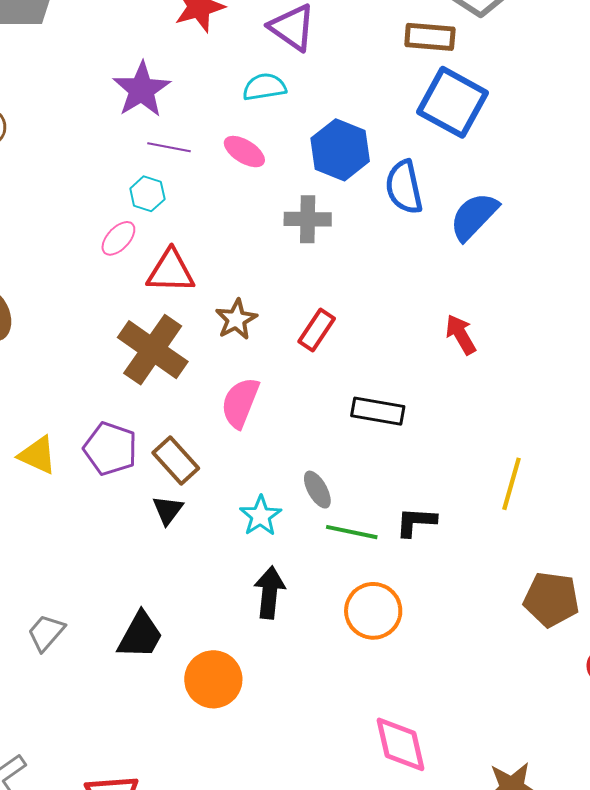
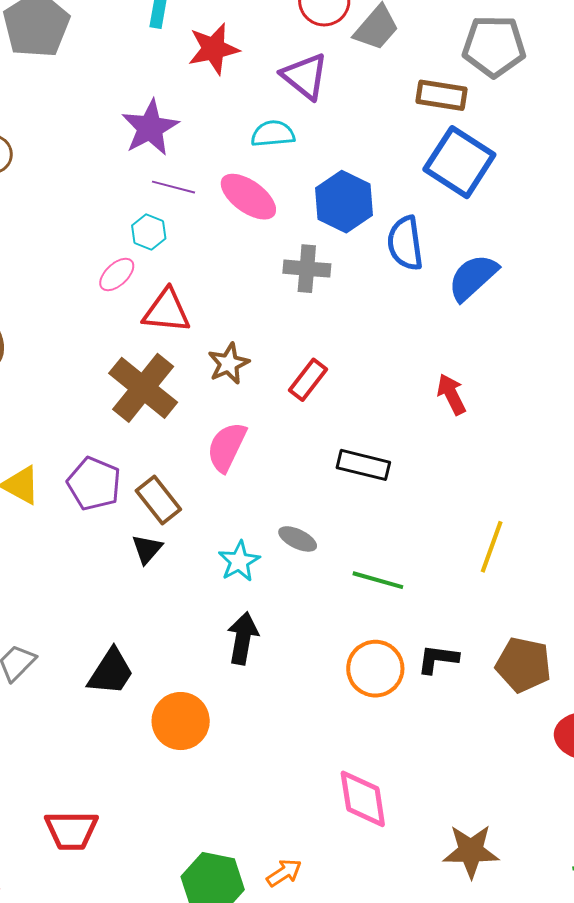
pink ellipse: (244, 152) -> (248, 197), size x1.4
gray ellipse: (317, 490) -> (298, 539), turned -39
black L-shape: (416, 522) -> (438, 659), moved
green line: (352, 532) -> (378, 580), moved
orange circle: (373, 611) -> (375, 669), moved

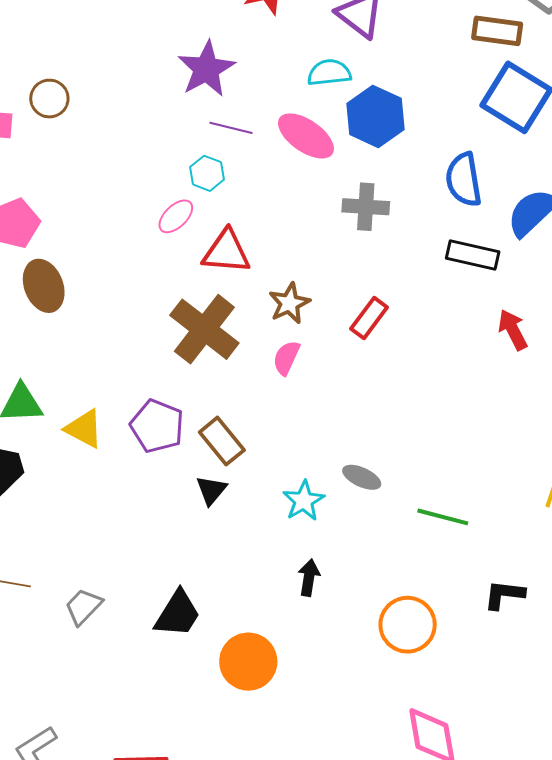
blue hexagon: (344, 202) -> (375, 116), moved
pink semicircle: (227, 447) -> (286, 358), moved, size x0.7
black rectangle: (363, 465) -> (473, 255), moved
black arrow: (243, 638) -> (309, 578), size x0.7
orange circle: (375, 669) -> (408, 625), moved

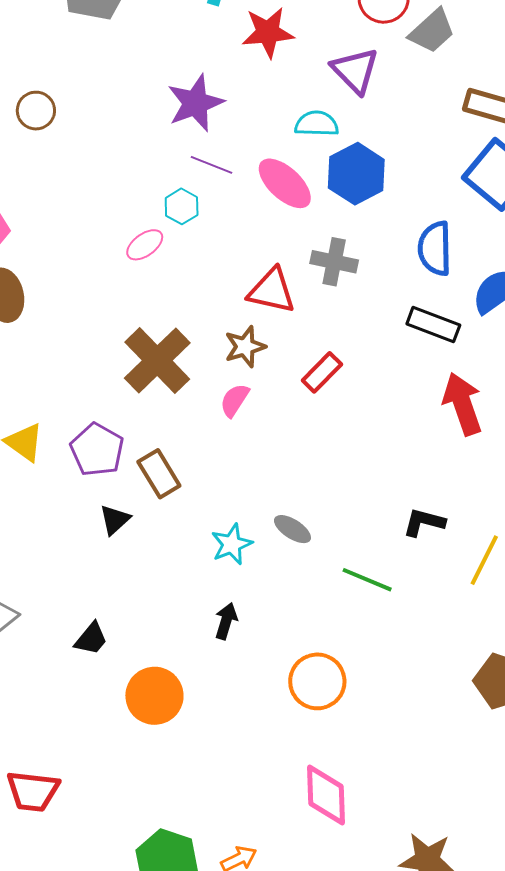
red triangle: (226, 252) -> (272, 291), moved
red arrow: (513, 330) -> (463, 404), size x1.5
black triangle: (211, 490) -> (115, 520), moved
black L-shape: (504, 595) -> (424, 522), moved
black trapezoid: (178, 614) -> (91, 639), size x0.7

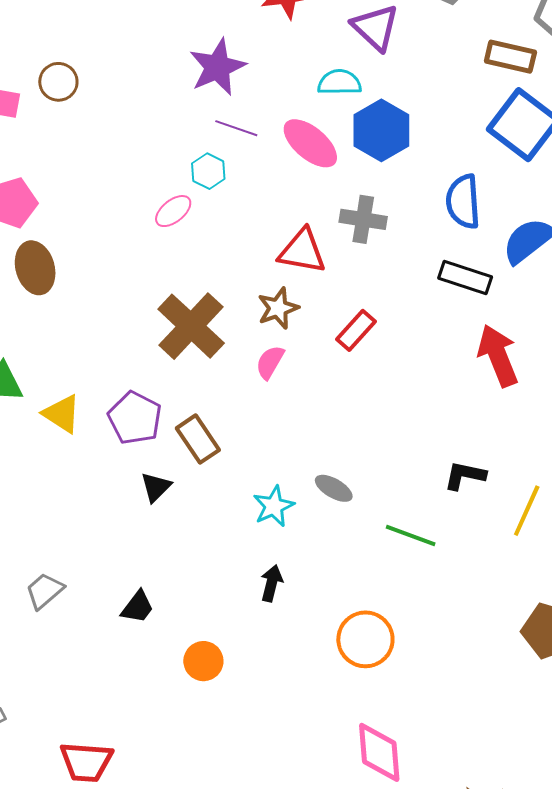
orange circle: (154, 696) -> (203, 661), size x0.7

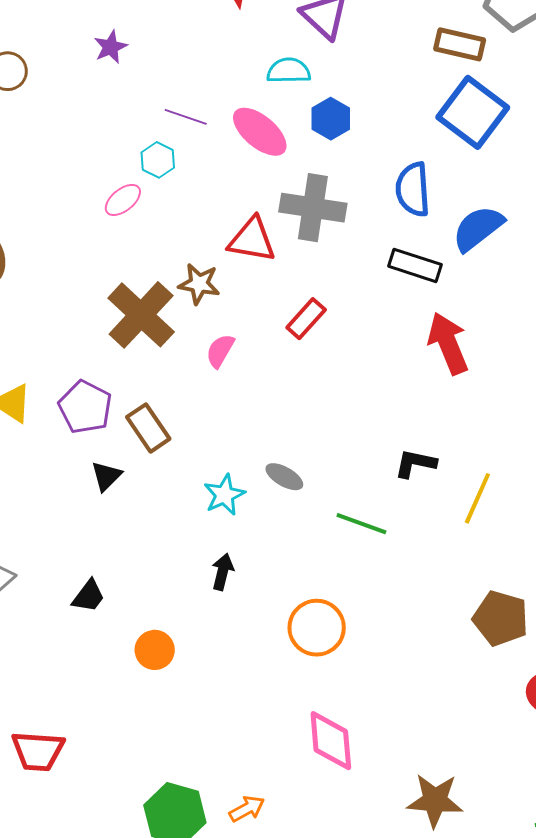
purple star: (217, 67) -> (111, 47), moved, size x0.6
blue hexagon: (381, 130) -> (331, 119), size x0.7
gray cross: (363, 219) -> (313, 208), size x1.4
brown star: (278, 308) -> (199, 284), moved, turned 30

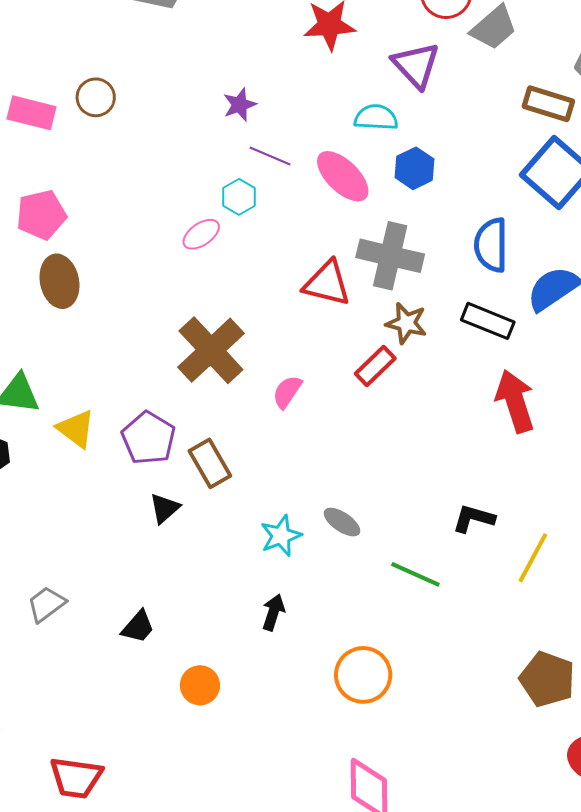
purple star: (111, 47) -> (240, 105), moved
brown star: (199, 284) -> (406, 323), moved

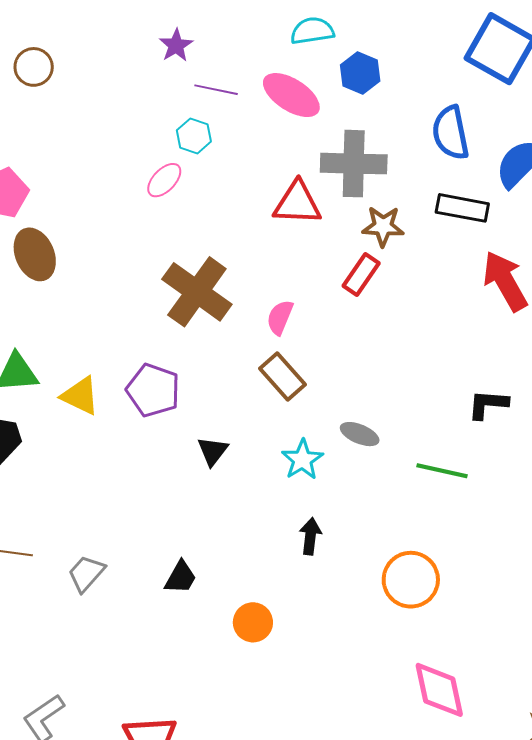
brown rectangle: (210, 463) -> (283, 376), moved
black triangle: (165, 508) -> (213, 451), moved

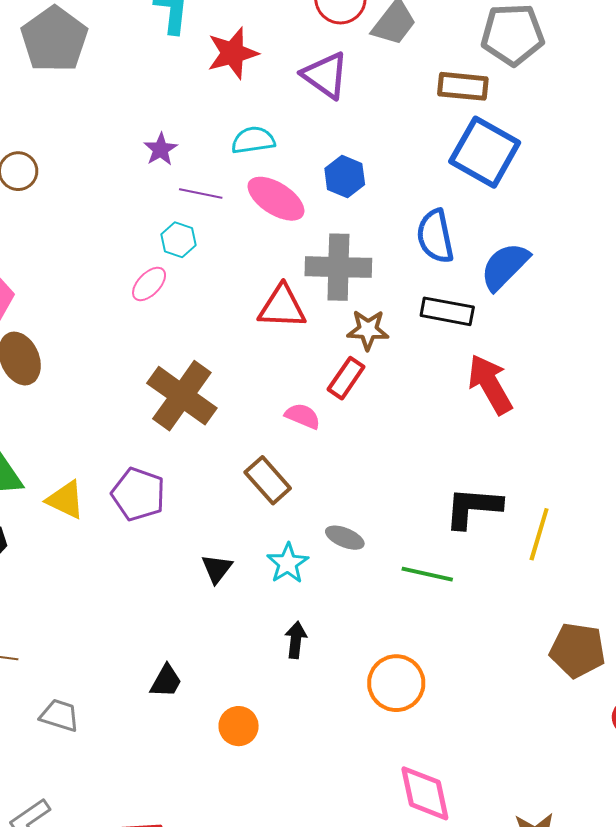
cyan semicircle: (312, 31) -> (253, 140), moved
pink semicircle: (280, 317) -> (303, 416), moved, turned 90
black L-shape: (488, 404) -> (473, 508), size x1.4
black triangle: (213, 451) -> (217, 569), moved
gray trapezoid: (86, 573) -> (60, 715), moved, turned 66

